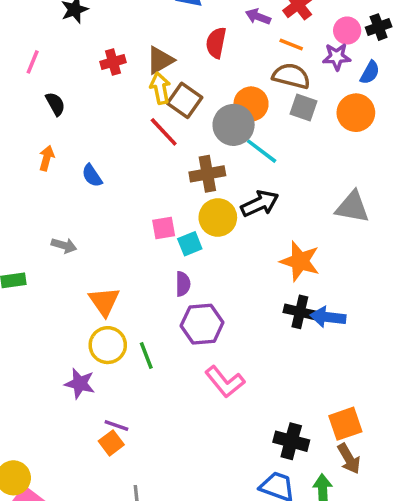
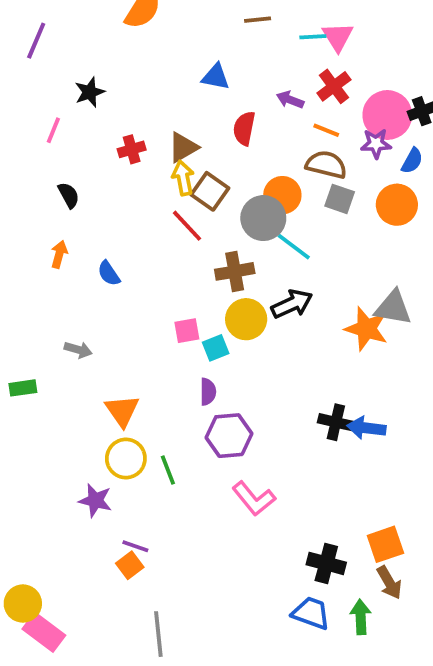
pink circle: (347, 31) -> (387, 115), size x1.6
pink line: (33, 62) -> (53, 130), moved
orange star: (300, 261) -> (366, 329), moved

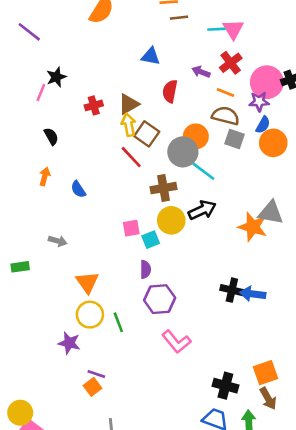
purple line: (36, 41) -> (29, 32), turned -75
black star: (90, 92) -> (56, 77), moved
blue semicircle: (412, 161) -> (263, 125), moved

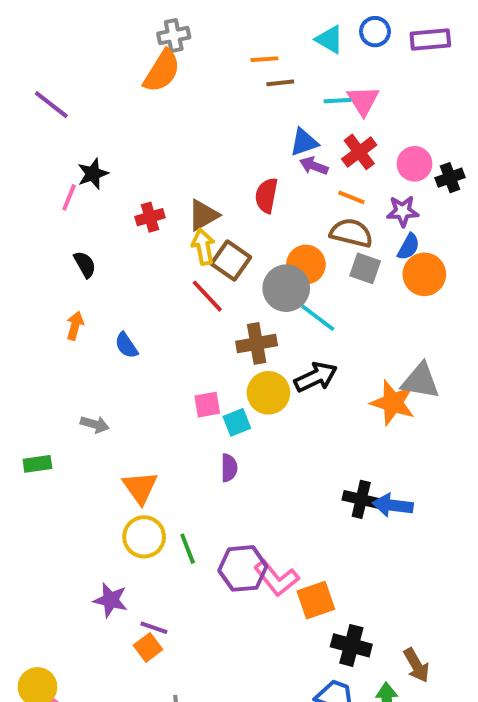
blue triangle: (151, 56) -> (304, 142), moved, turned -30
pink circle: (267, 82) -> (414, 164), moved, size x0.7
purple hexagon: (160, 299) -> (243, 568), moved
purple star: (69, 343) -> (111, 600), moved
orange square: (266, 373) -> (316, 600), moved

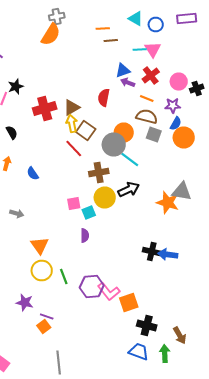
blue circle: (375, 32) -> (156, 24), moved
red cross: (150, 217) -> (45, 108), size x1.6

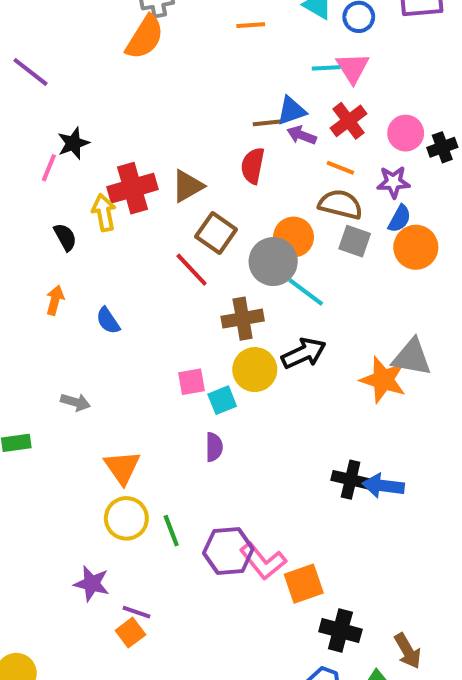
brown line: (111, 40) -> (267, 123), moved
yellow arrow: (72, 124) -> (104, 213), moved

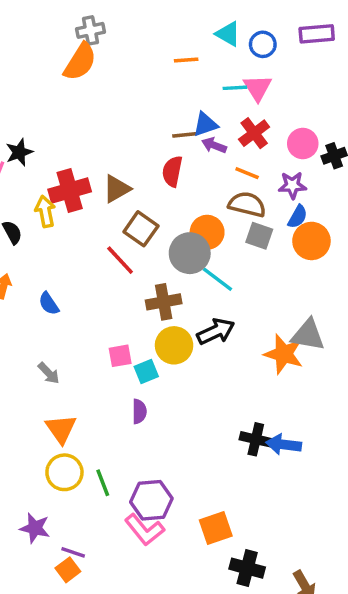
orange line: (251, 25) -> (186, 60), moved
gray arrow: (75, 402) -> (49, 373), moved, turned 30
pink L-shape: (263, 561) -> (144, 530), moved

